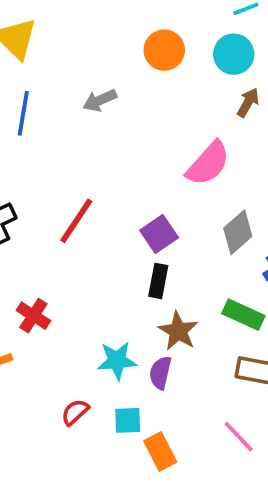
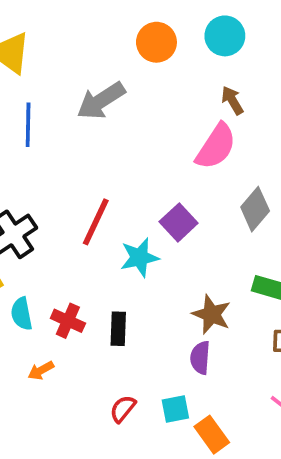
gray arrow: (100, 100) -> (101, 101), size x1.5
brown arrow: (248, 103) -> (232, 100), moved, turned -52
black rectangle: (158, 281) -> (118, 329), moved
cyan star: (117, 361) -> (140, 257), moved

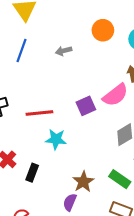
gray arrow: (101, 101) -> (64, 51), size x0.6
red line: (96, 222) -> (39, 113), turned 40
purple square: (179, 222) -> (86, 106), moved

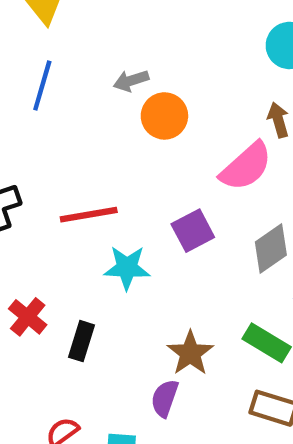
orange circle: (103, 30) -> (164, 116), moved
purple square: (86, 106) -> (193, 231), moved

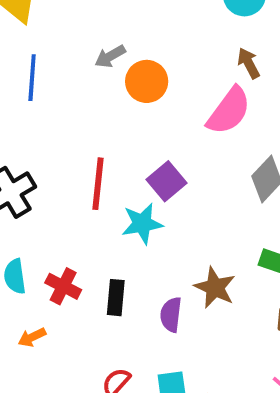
red line: (89, 215) -> (98, 184), turned -62
purple square: (193, 231) -> (167, 181), moved
purple semicircle: (165, 398) -> (171, 315), moved

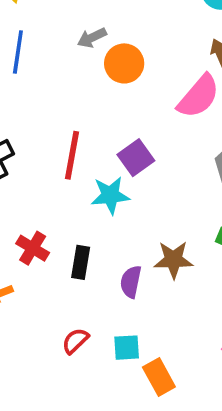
brown star: (215, 288) -> (173, 260), turned -30

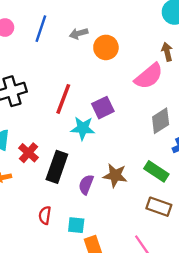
gray arrow: (92, 38) -> (79, 33), moved
black rectangle: (81, 262) -> (57, 167), size x1.5
red semicircle: (75, 341) -> (45, 215), turned -48

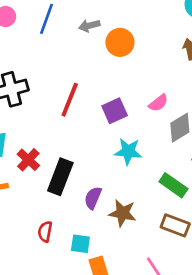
pink semicircle: (149, 76) -> (158, 103), moved, size x0.6
cyan star: (83, 128) -> (128, 151), moved
brown star: (115, 175) -> (122, 213), moved

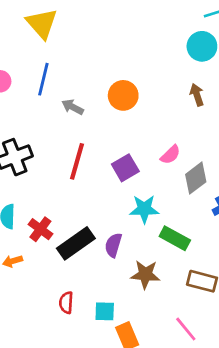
gray arrow: (89, 26) -> (73, 107), moved, turned 48
black rectangle: (60, 177) -> (76, 243), turned 40
green rectangle: (173, 185) -> (175, 238), moved
purple semicircle: (93, 198) -> (113, 245), moved

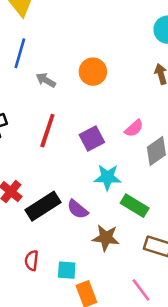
purple semicircle: (113, 245) -> (78, 209), turned -70

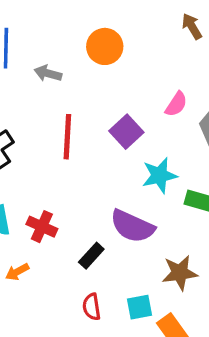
black rectangle: (43, 206) -> (91, 256), moved, size x0.6
purple semicircle: (78, 209) -> (132, 226), size x1.5
brown star: (106, 238) -> (180, 273), moved

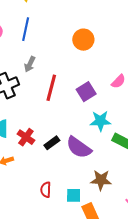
gray arrow: (48, 73) -> (30, 64), moved, turned -91
black rectangle: (91, 256) -> (52, 143), moved

